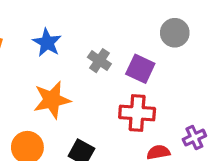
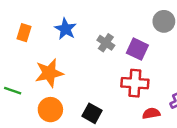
orange star: (52, 100) -> (49, 73), moved

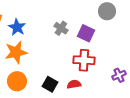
blue star: (66, 29) -> (17, 27), moved
red semicircle: (151, 113) -> (74, 84), moved

